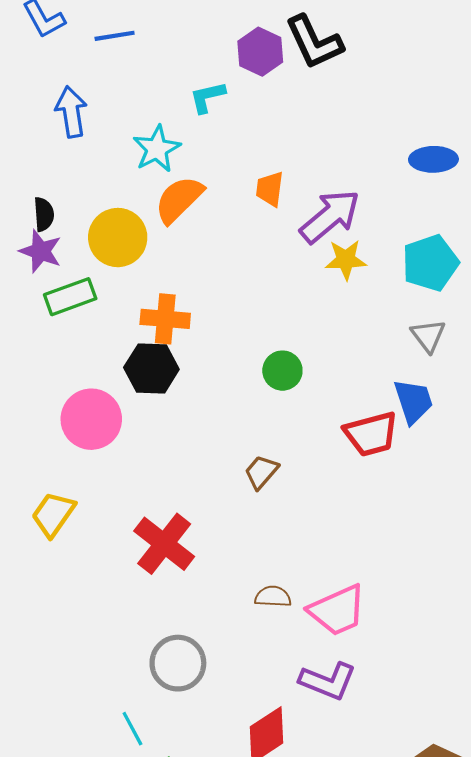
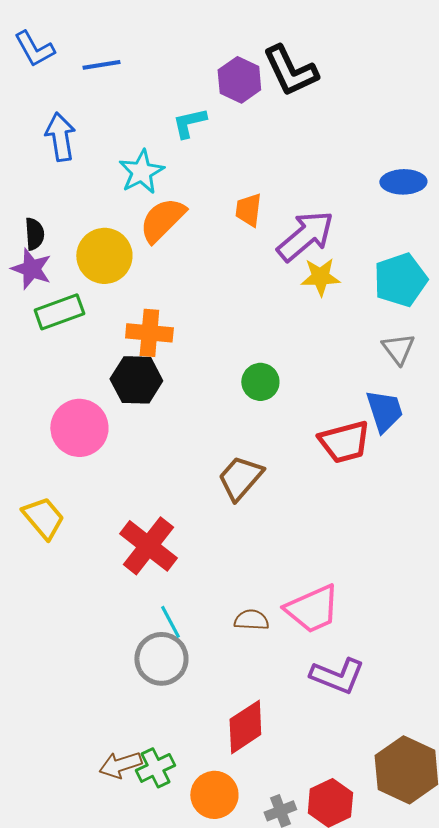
brown trapezoid: (261, 472) -> (240, 478), size x1.4
yellow trapezoid: (53, 514) -> (43, 518), turned 105
brown semicircle: (273, 597) -> (251, 620), moved
purple L-shape: (328, 681) -> (337, 676), moved
cyan line: (132, 729) -> (170, 622), moved

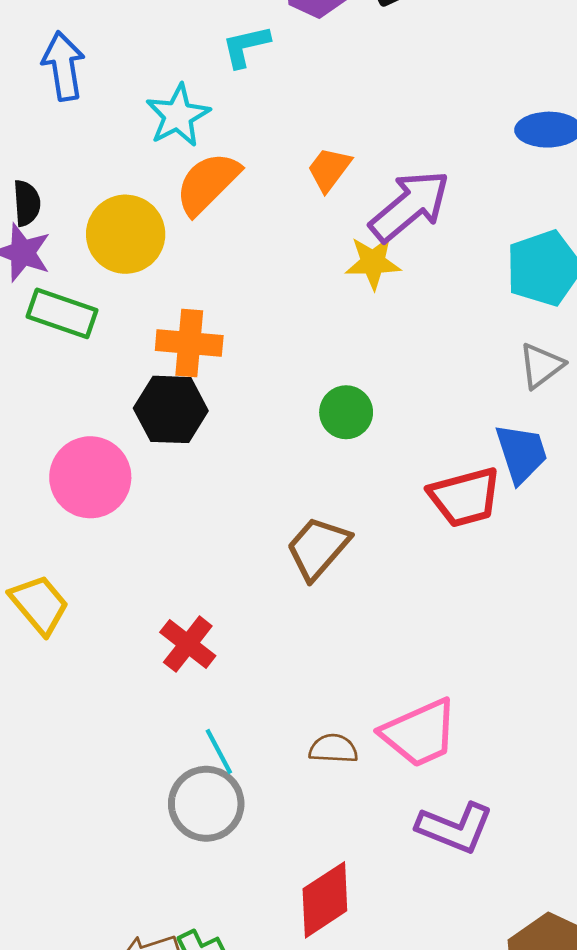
orange trapezoid: (248, 210) -> (329, 169), turned 30
yellow star: (320, 277) -> (373, 262), moved
green rectangle: (59, 312) -> (62, 313), turned 39
gray triangle: (398, 349) -> (541, 366), turned 30
red cross: (148, 546) -> (188, 644), size x0.7

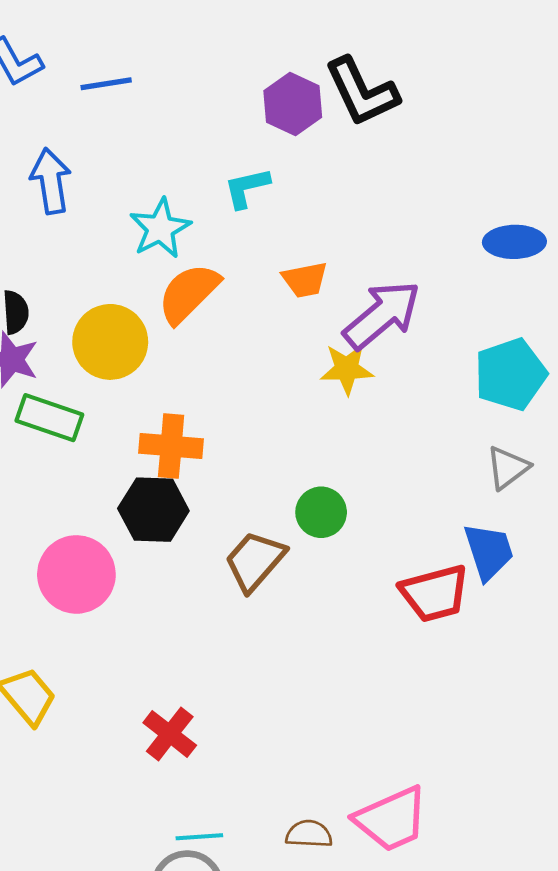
cyan L-shape: (246, 46) -> (247, 188), moved
orange trapezoid: (329, 169) -> (305, 280), turned -138
brown trapezoid: (318, 548) -> (255, 561), moved
cyan line: (219, 751) -> (199, 837), turned -66

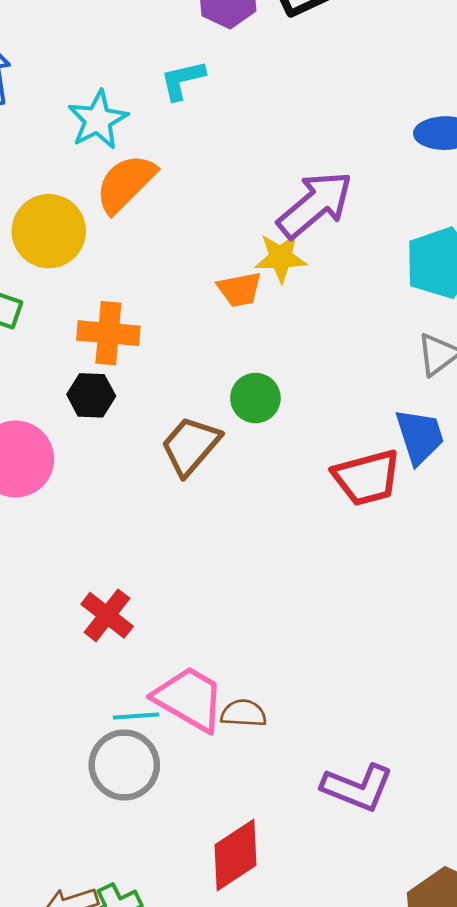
orange trapezoid: (305, 280) -> (240, 289), moved
black hexagon: (153, 510) -> (91, 395), size x0.7
pink trapezoid: (391, 819) -> (189, 699), moved, turned -126

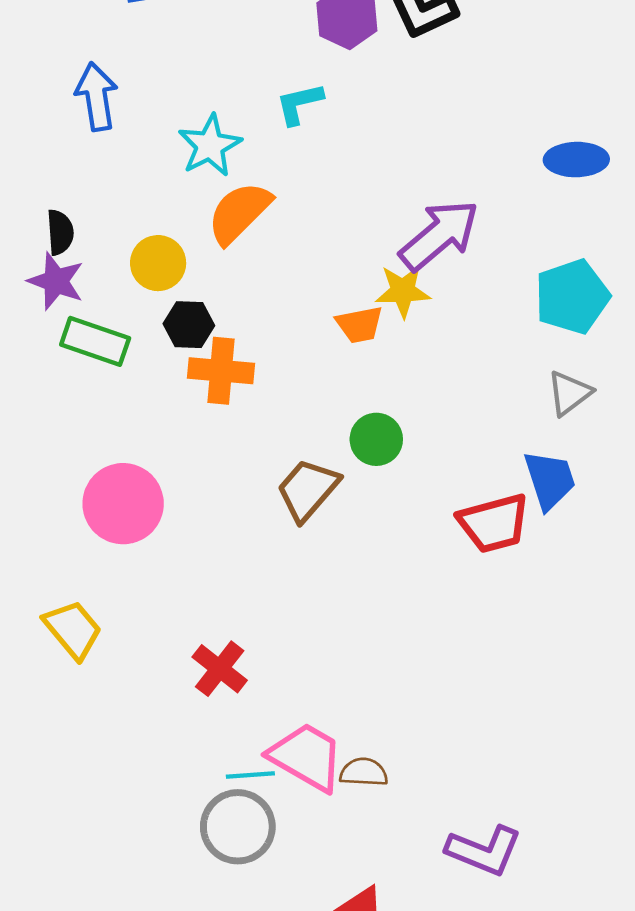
yellow circle: (49, 231) -> (158, 263), size x0.7
black hexagon: (91, 395) -> (189, 325), moved

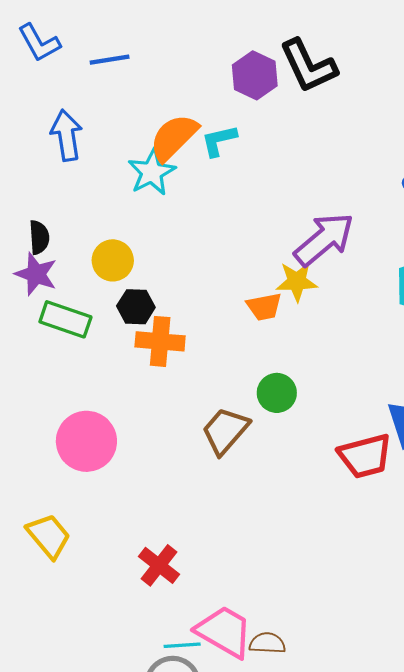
orange semicircle: (239, 213) -> (174, 137), moved

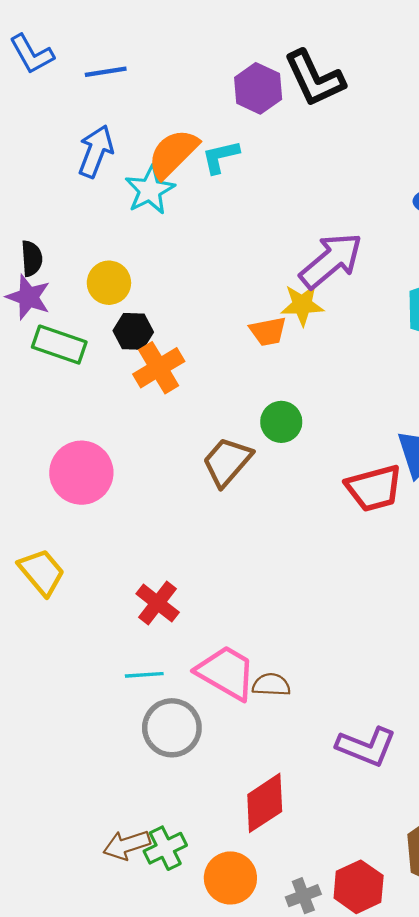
blue arrow: (66, 135) -> (96, 151), moved, turned 30
orange cross: (160, 341) -> (159, 368), turned -36
cyan line: (182, 645) -> (144, 675), moved

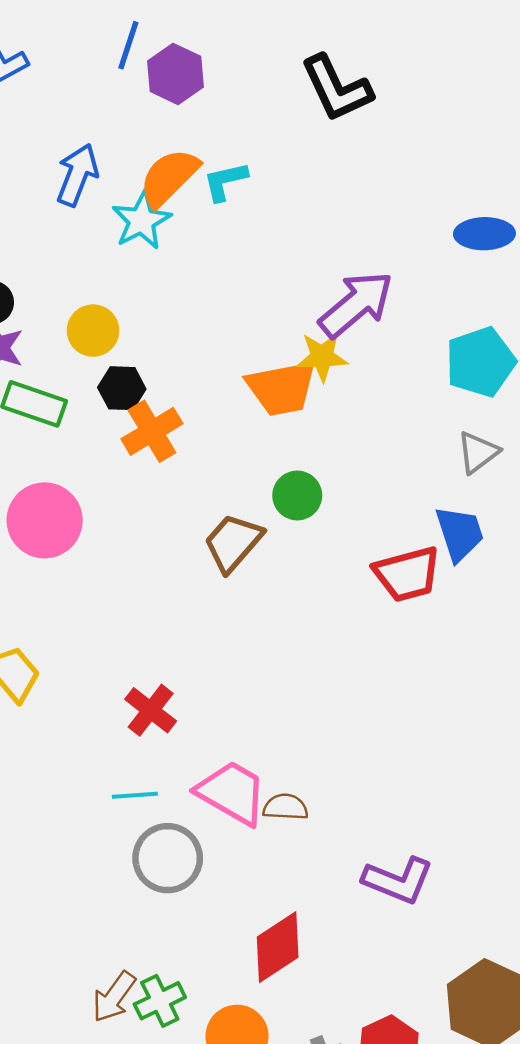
blue line: (106, 72) -> (128, 45), moved, turned -63
purple hexagon: (258, 88) -> (175, 74), moved
orange trapezoid: (268, 331) -> (282, 388), size x1.6
pink circle: (81, 473) -> (45, 520), moved
brown arrow: (127, 845) -> (114, 997), turned -36

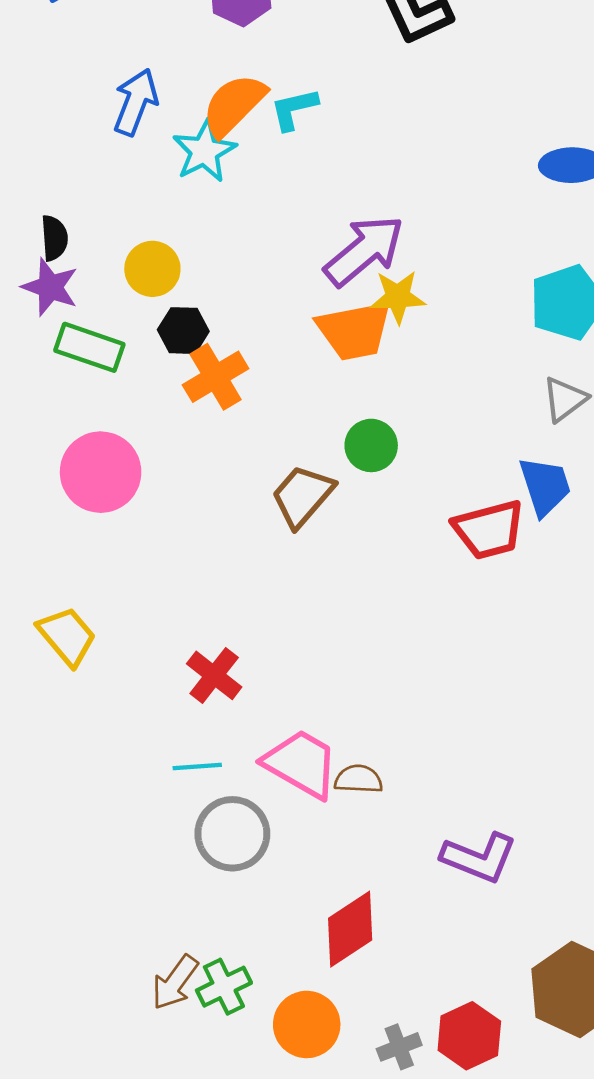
purple arrow: (356, 304) -> (364, 251), moved

